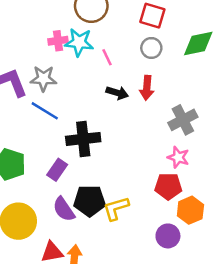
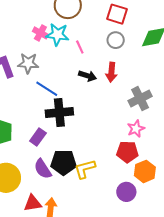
pink cross: (58, 41) -> (40, 33), turned 35
blue line: (45, 111) -> (47, 89), moved
pink star: (178, 157) -> (136, 129), turned 30

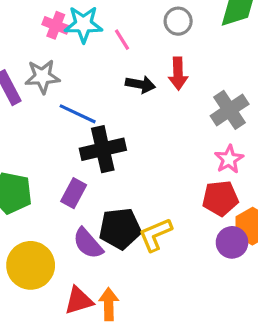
purple circle: (126, 192) -> (232, 242), moved

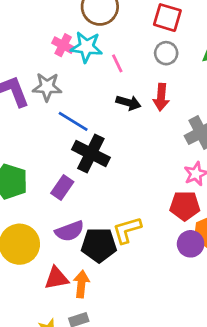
black cross: (103, 149) -> (91, 154), turned 33
black pentagon: (120, 229) -> (99, 245), moved
purple semicircle: (88, 243) -> (70, 231), turned -76

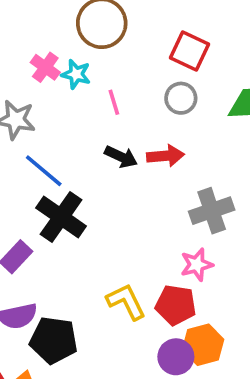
cyan star: (86, 47) -> (76, 74), size x0.7
red arrow: (161, 97) -> (166, 156), turned -108
yellow L-shape: (127, 230) -> (126, 302), moved, turned 72

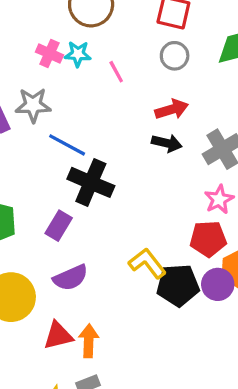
black arrow: (121, 157) -> (167, 143), moved
yellow L-shape: (126, 302) -> (147, 263), moved
black pentagon: (54, 340) -> (178, 285), moved

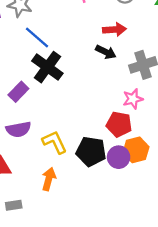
yellow L-shape: (147, 263) -> (55, 142), moved
orange arrow: (89, 341) -> (49, 179), moved

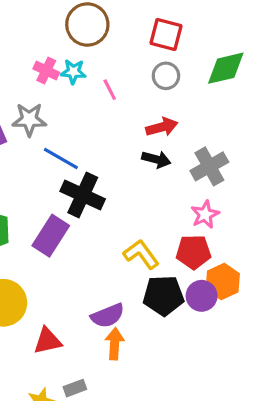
purple rectangle: (18, 92) -> (51, 236), size x1.4
purple semicircle: (18, 129) -> (108, 316), moved
yellow L-shape: (55, 142) -> (141, 254), moved

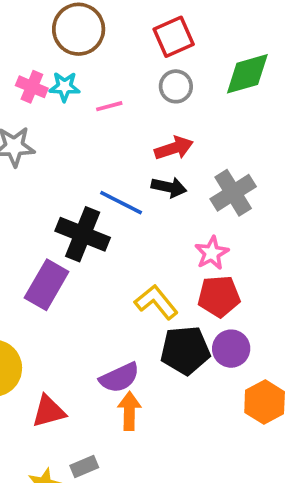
red square: (166, 34) -> (174, 37), turned -36
pink line: (110, 90) -> (109, 106), turned -75
blue line: (61, 159) -> (121, 203), moved
pink star: (205, 214) -> (212, 253), moved
orange hexagon: (223, 282) -> (265, 402), moved

